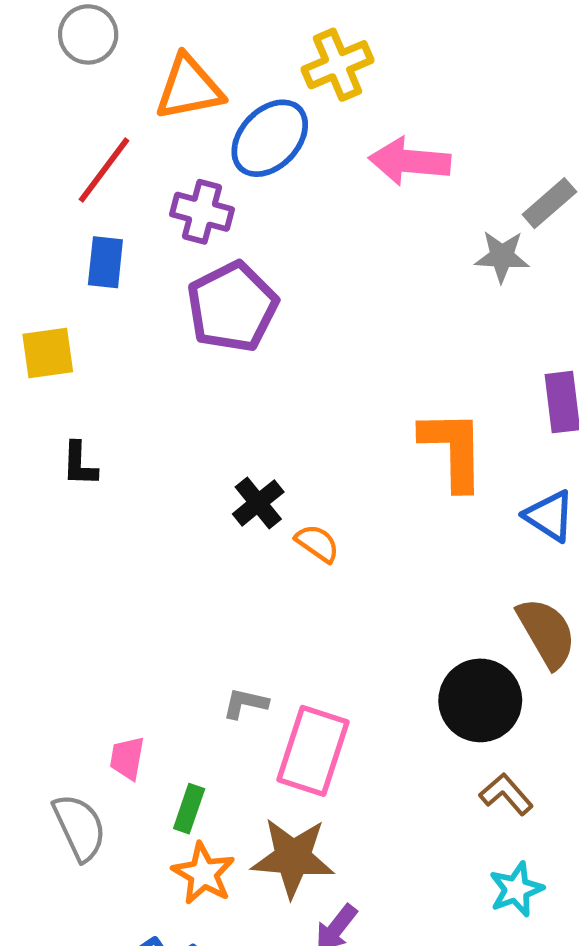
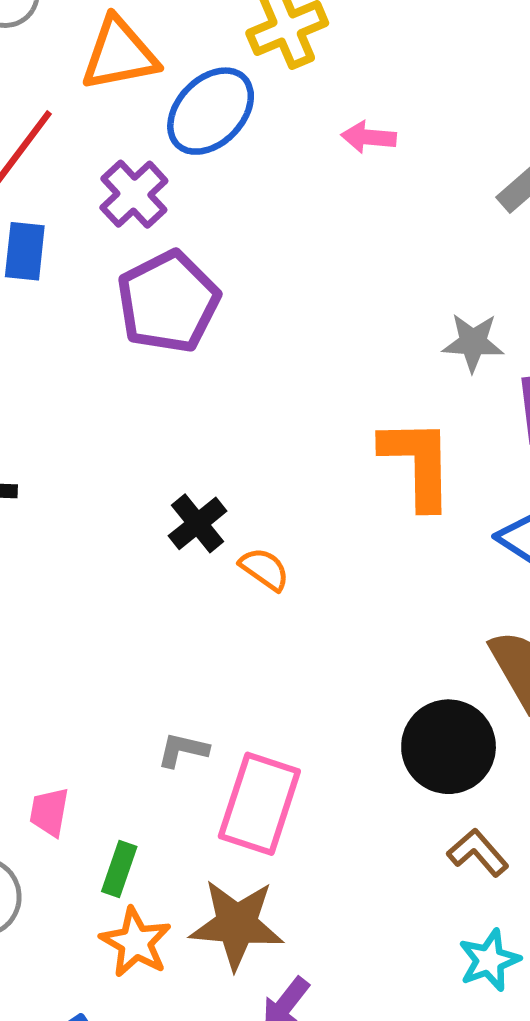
pink arrow: (410, 161) -> (369, 137), size x0.6
purple cross: (202, 212) -> (134, 194), turned 32
gray star: (502, 256) -> (473, 343), moved

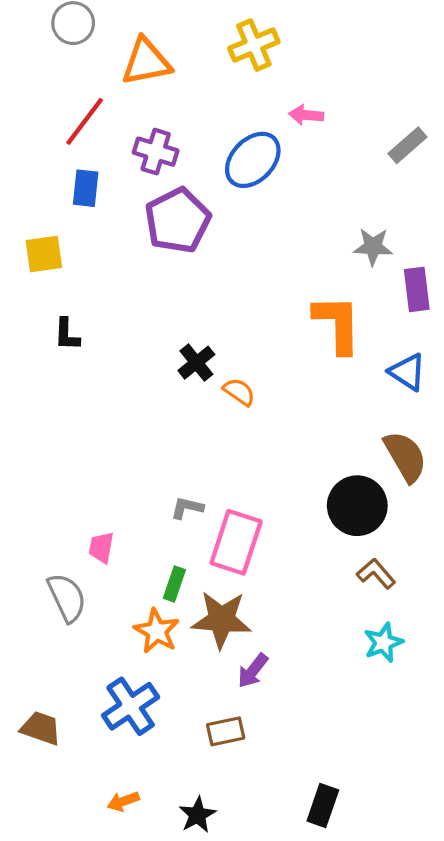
blue ellipse: (211, 111) -> (253, 160), moved
purple cross: (134, 194) -> (156, 152), turned -30
green rectangle: (119, 869) -> (174, 584), moved

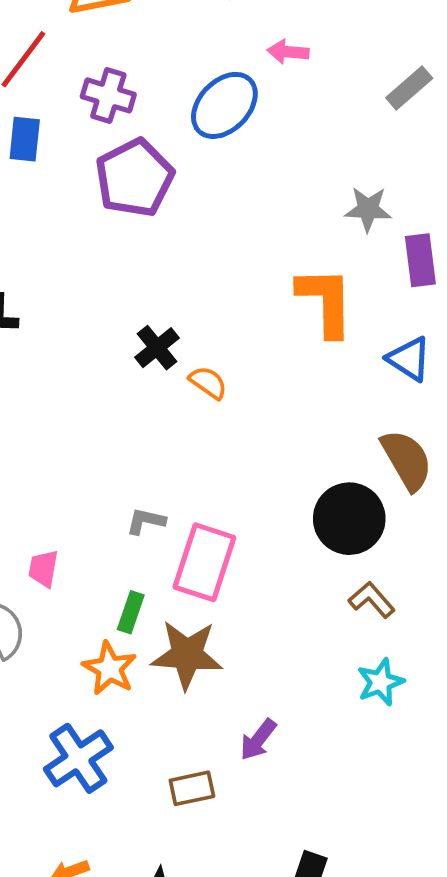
purple arrow: (253, 671) -> (258, 740), moved

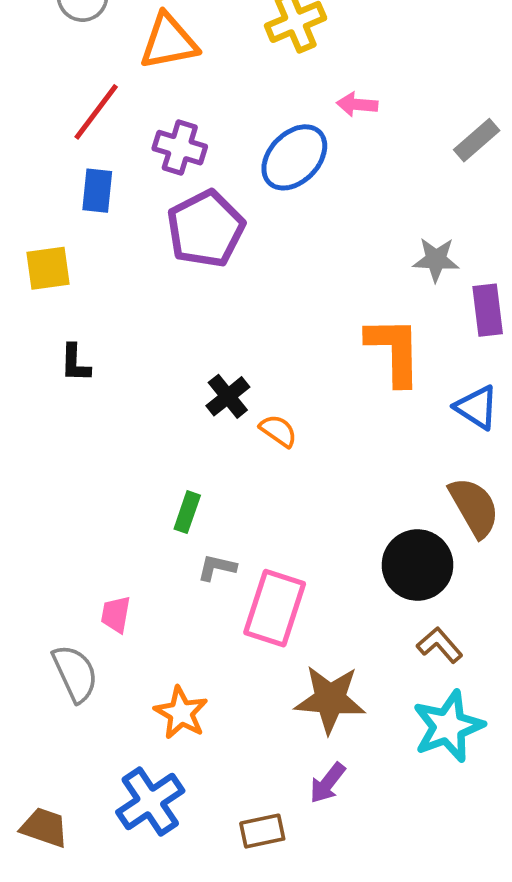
green rectangle: (131, 612) -> (187, 512), moved
brown star: (187, 655) -> (330, 699), moved
cyan star: (380, 682) -> (448, 726), size x1.5

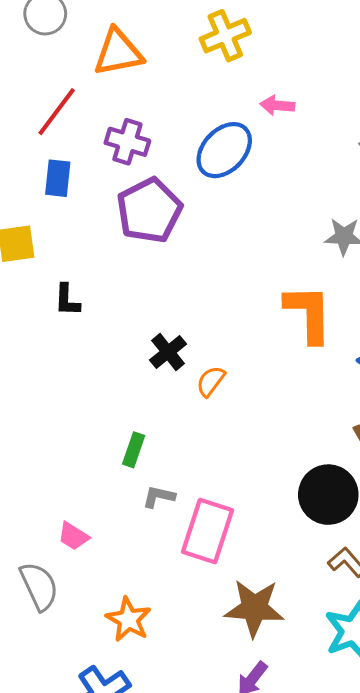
black L-shape: (75, 363) -> (67, 300), moved
orange semicircle: (278, 431) -> (211, 381), turned -88
pink trapezoid: (116, 614) -> (73, 536), turned -68

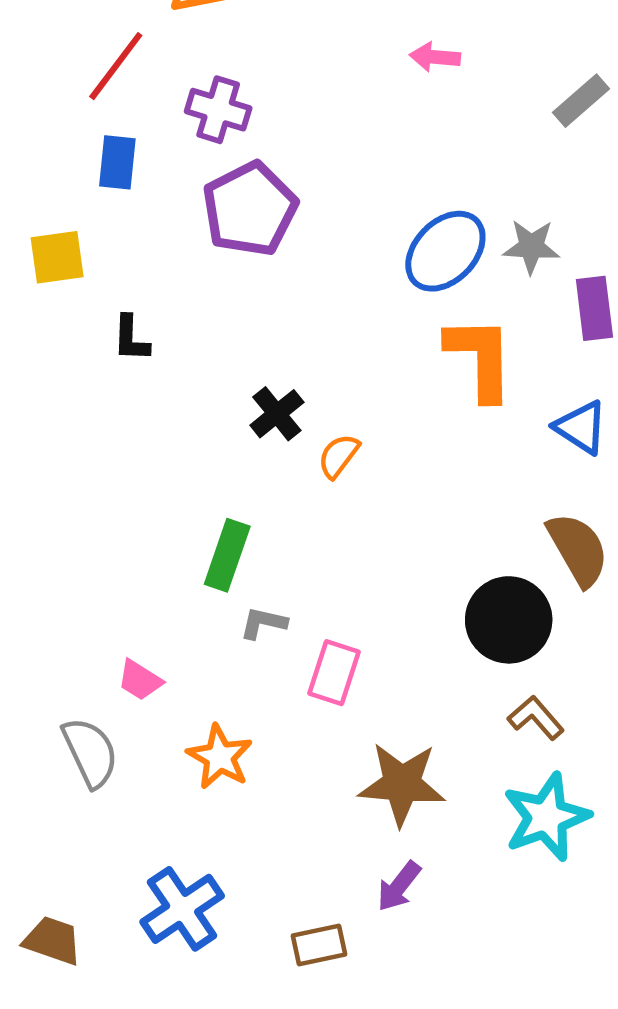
blue ellipse: (224, 150) -> (445, 251), moved
green rectangle: (134, 450) -> (227, 555), size x1.4
pink rectangle: (208, 531) -> (334, 673), size x0.7
orange star: (128, 619) -> (220, 757), moved

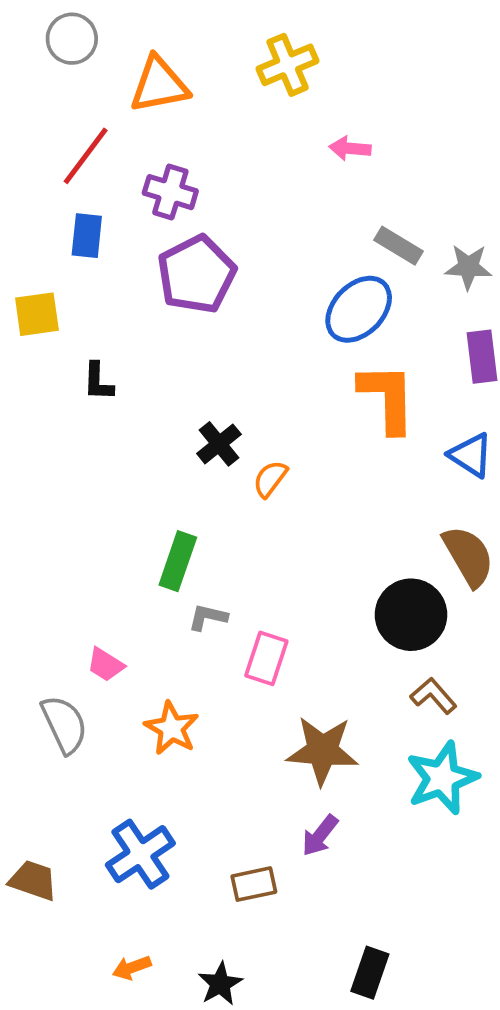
gray rectangle: (581, 101) -> (399, 246), moved, turned 72
gray star: (531, 247) -> (468, 267), moved

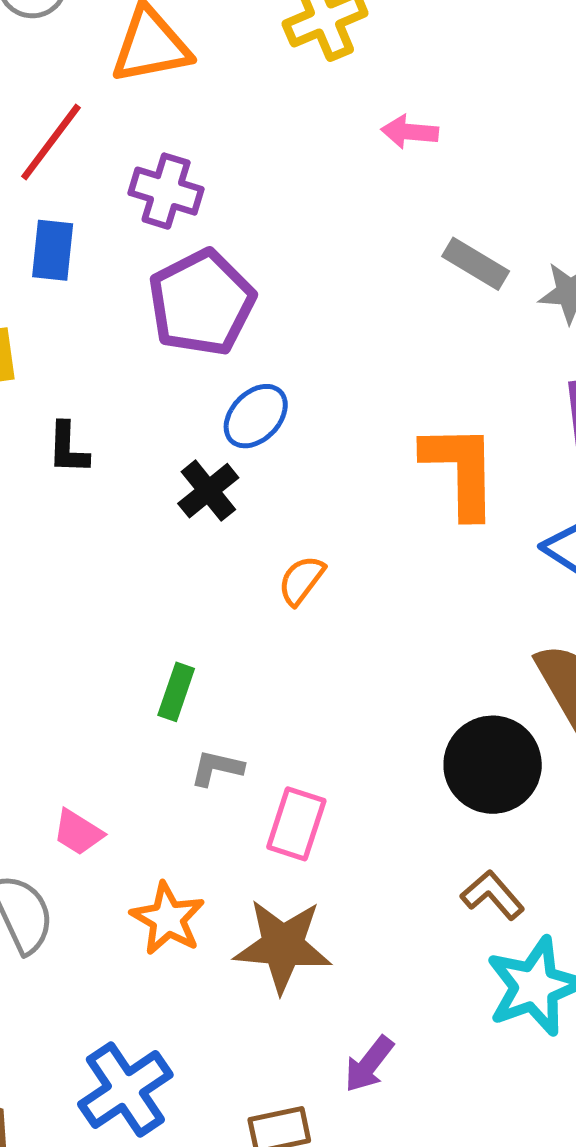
blue ellipse: (359, 309) -> (256, 416), moved, size x0.7
black cross: (219, 444) -> (208, 491), moved
green rectangle: (178, 561) -> (176, 692), size x0.7
brown L-shape: (433, 696) -> (493, 895), moved
brown star: (322, 751) -> (283, 946), moved

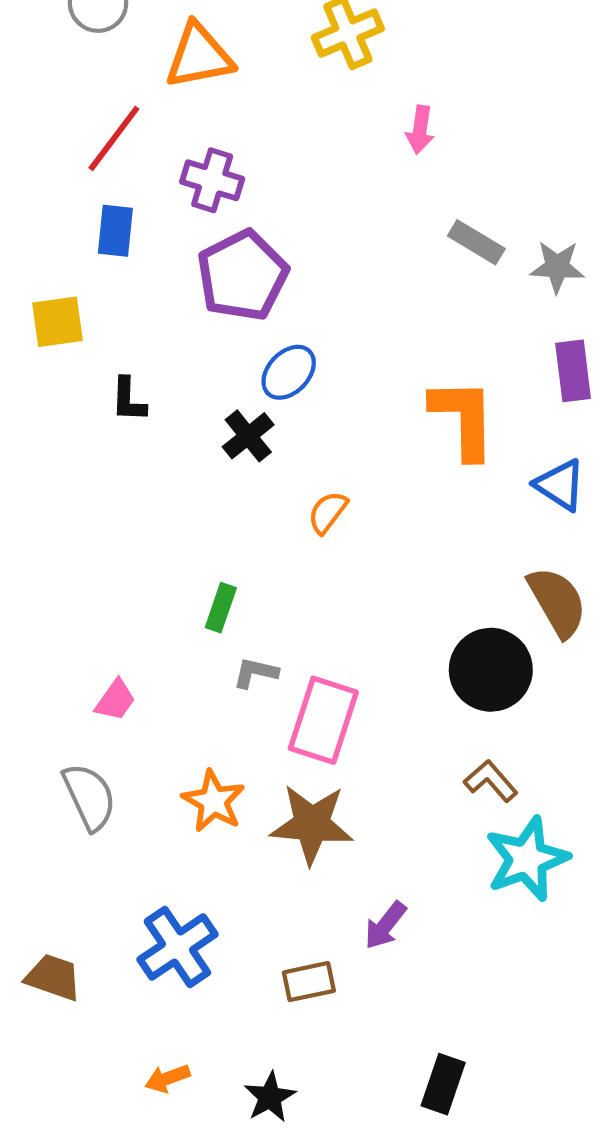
pink arrow: (410, 132) -> (420, 130), turned -87
pink rectangle: (296, 824) -> (323, 720), size x1.4
pink trapezoid: (78, 832) -> (115, 700), moved, turned -87

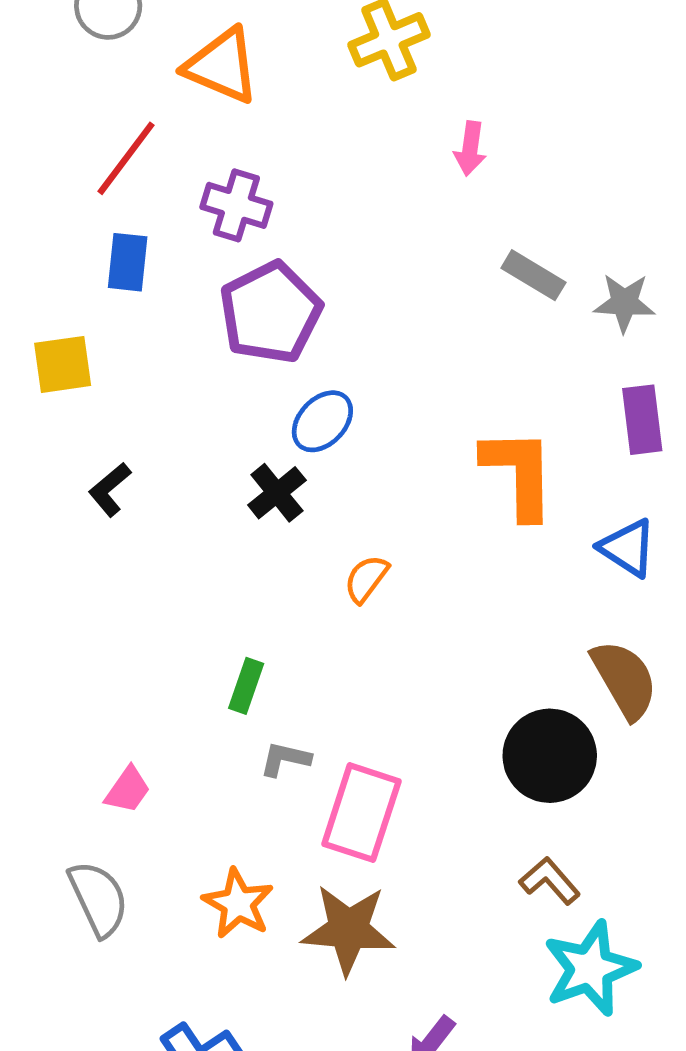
orange triangle: (199, 56) -> (222, 66), turned 34
black L-shape: (128, 400) -> (110, 489), moved, turned 48

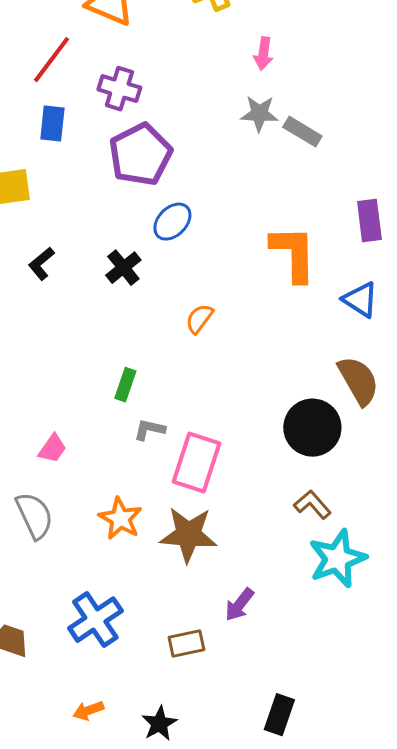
gray star: (624, 303) -> (259, 114), moved
black cross: (277, 493) -> (123, 268), moved

